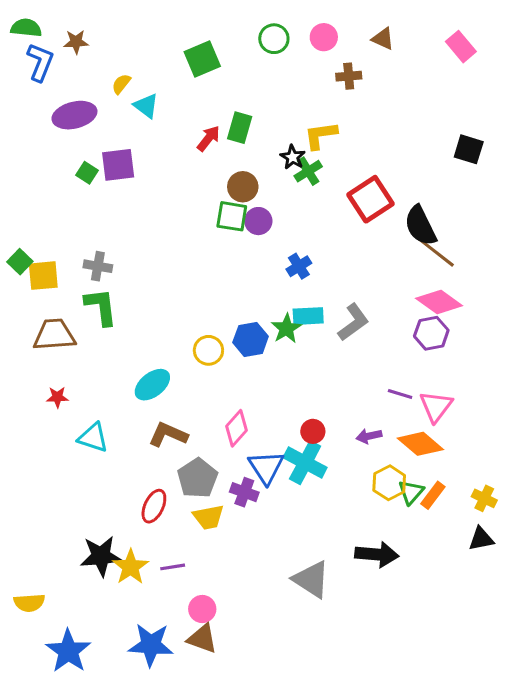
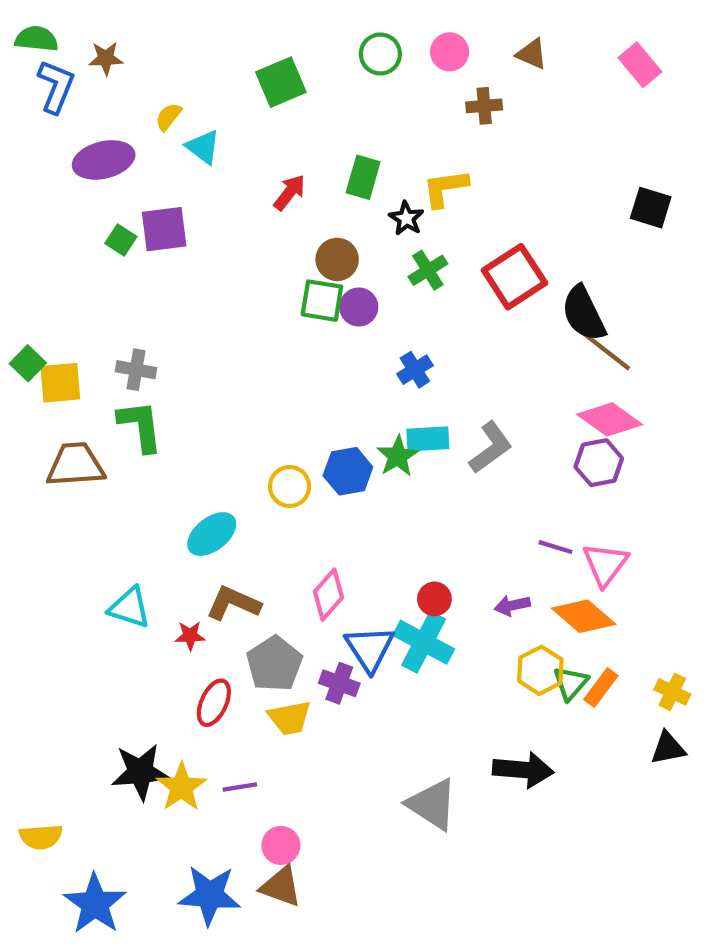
green rectangle: (240, 128) -> (363, 177), moved
green cross: (308, 171) -> (428, 270), moved
red star: (57, 397) -> (190, 636), moved

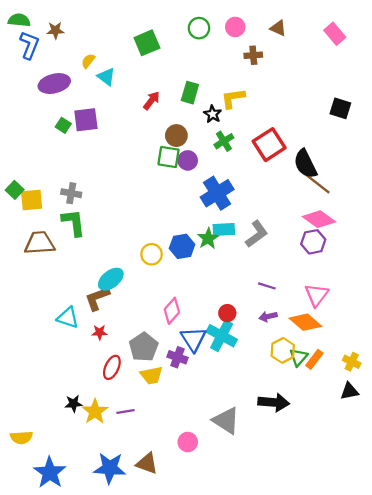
blue cross: (415, 370) -> (217, 193), size x1.8
purple line: (556, 547) -> (267, 286), moved
brown L-shape: (233, 603) -> (97, 298), moved, turned -44
black star: (140, 772) -> (73, 404), size x0.6
pink circle: (281, 845) -> (188, 442), moved

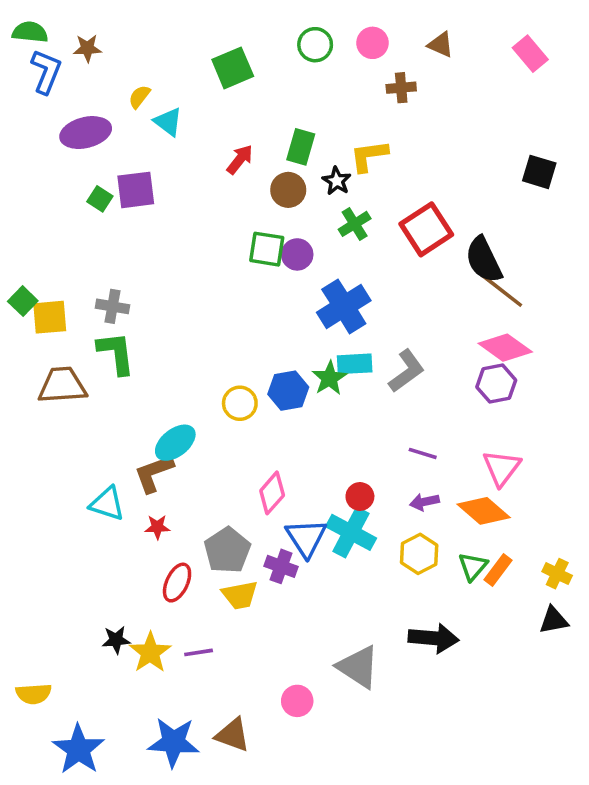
brown circle: (176, 136) -> (288, 190), moved
yellow hexagon: (283, 350) -> (419, 554), moved

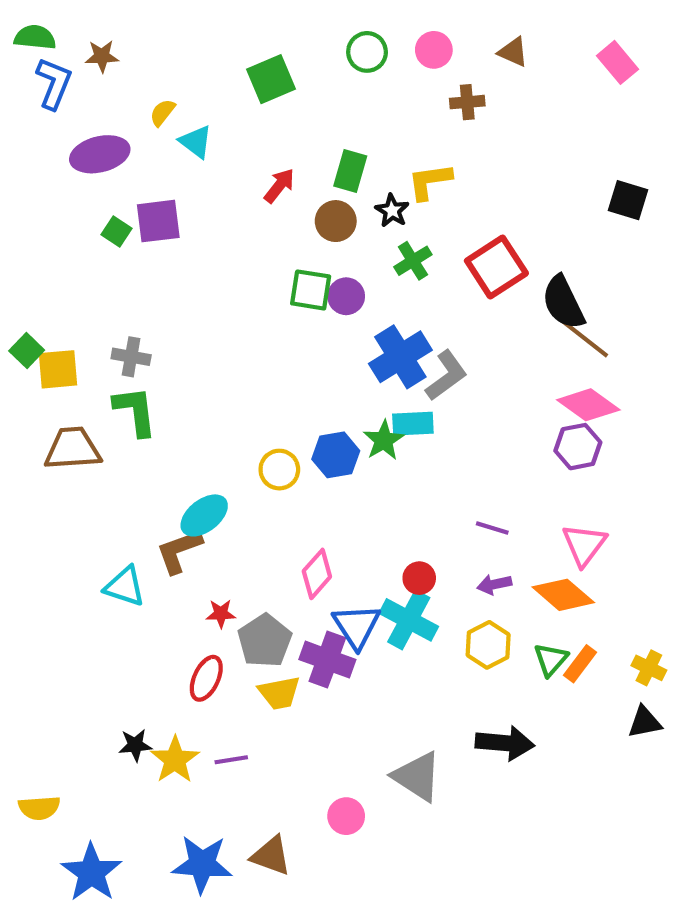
gray L-shape: (407, 371) -> (446, 376), moved
red star: (157, 527) -> (221, 614), moved
purple cross: (281, 566) -> (327, 660), size x1.4

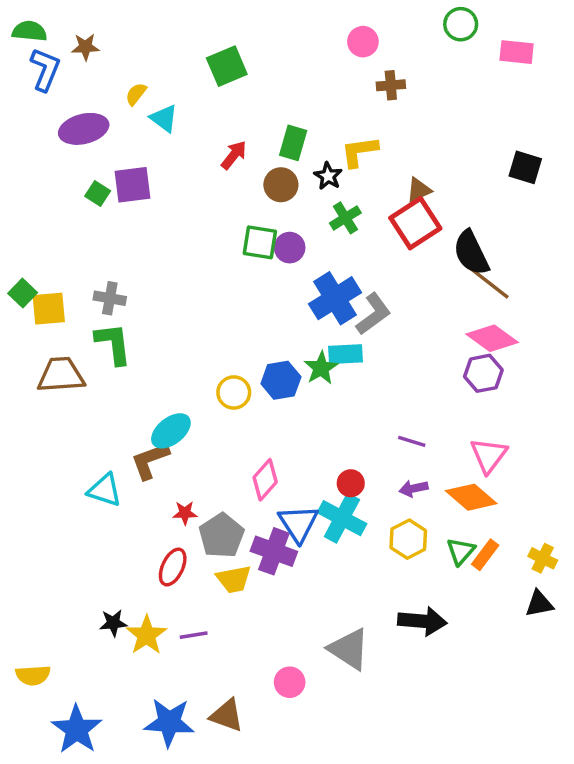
green circle: (367, 52) -> (461, 24), moved
brown triangle: (513, 52) -> (419, 190), moved, turned -48
pink rectangle: (618, 62) -> (517, 52), turned -44

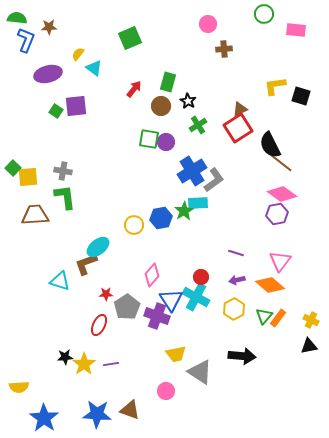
yellow L-shape: (359, 152) -> (275, 86), moved
yellow trapezoid: (234, 579) -> (176, 354), moved

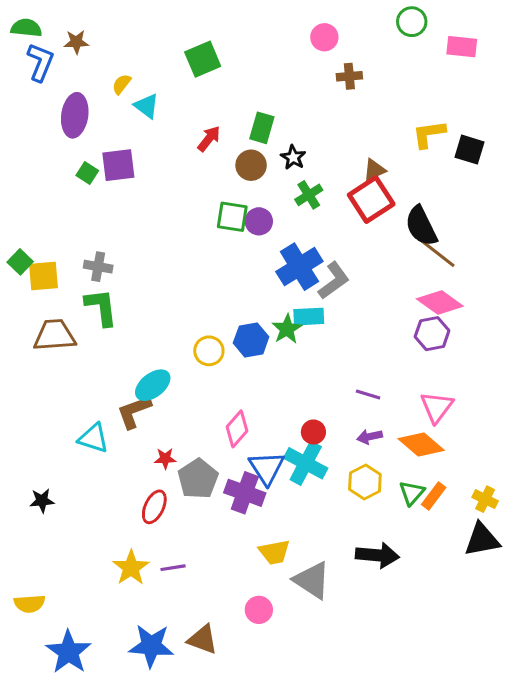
purple ellipse: (48, 74) -> (75, 115), turned -68
black triangle: (309, 346) -> (482, 540), size x1.4
black star: (65, 357) -> (42, 501), moved

